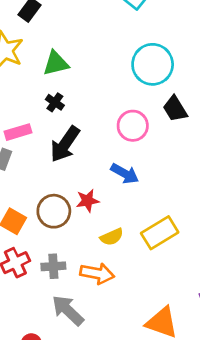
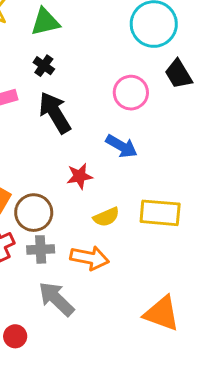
black arrow: (65, 144) -> (55, 113), turned 114
brown circle: (54, 211) -> (34, 213), moved
yellow rectangle: (160, 233) -> (160, 213), turned 36

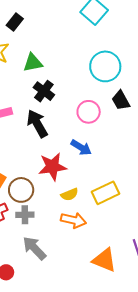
black cross: (44, 66) -> (44, 91), moved, size x1.5
red star: (80, 176) -> (52, 167), size x1.6
yellow rectangle: (160, 213) -> (106, 193), turned -32
orange arrow: (90, 258) -> (73, 220), moved

